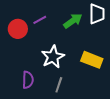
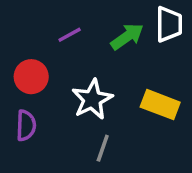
red circle: (18, 29) -> (31, 77), moved
purple semicircle: (28, 80) -> (26, 125), moved

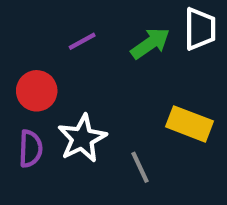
white star: (92, 99) -> (82, 138), moved
gray line: (103, 148) -> (140, 167), moved, turned -44

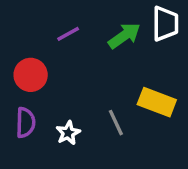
white star: (82, 138) -> (68, 133), moved, size x0.6
gray line: (140, 167) -> (116, 123), moved

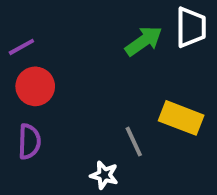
purple line: (68, 34) -> (21, 47), moved
white star: (68, 133) -> (104, 175), moved, turned -30

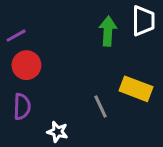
green arrow: (144, 41) -> (108, 31), turned -52
white star: (104, 175) -> (58, 132), moved

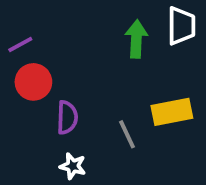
yellow rectangle: (136, 89) -> (172, 112), turned -32
purple semicircle: (22, 107) -> (67, 117), moved

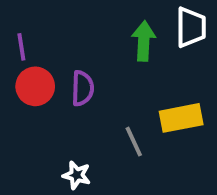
purple line: (20, 45) -> (21, 47), turned -70
purple semicircle: (67, 117) -> (83, 88), moved

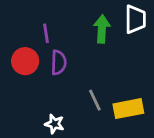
purple line: (21, 47) -> (46, 33), moved
yellow rectangle: (181, 118) -> (128, 109), moved

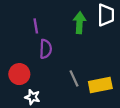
red circle: (25, 61) -> (19, 74), moved
white star: (54, 124) -> (32, 97), moved

